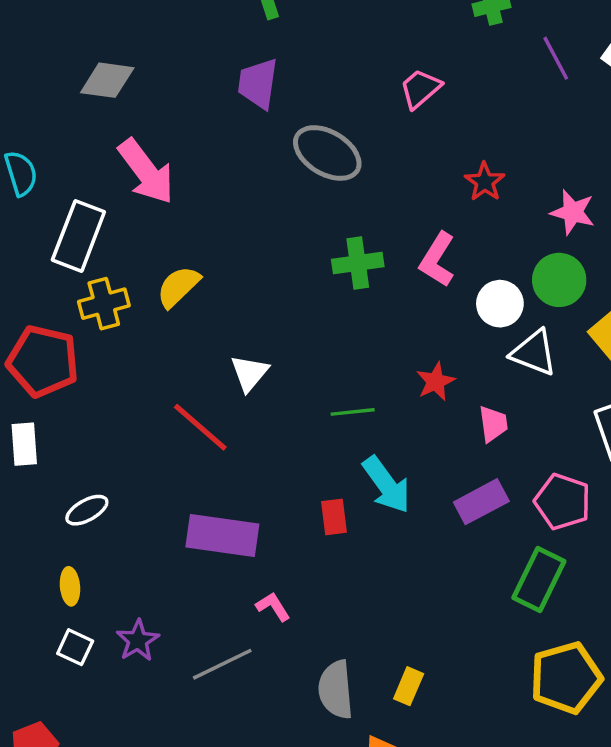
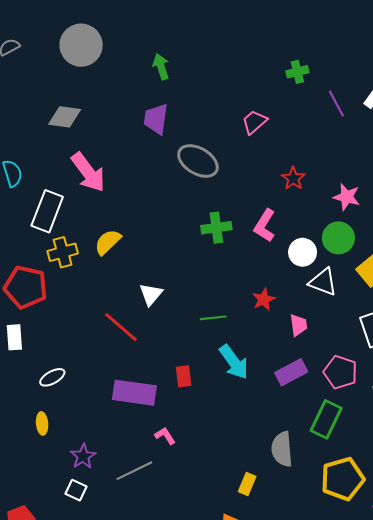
red rectangle: (334, 517) -> (184, 376), moved
white square: (75, 647) -> (76, 490), moved
gray semicircle: (336, 690) -> (282, 449), moved

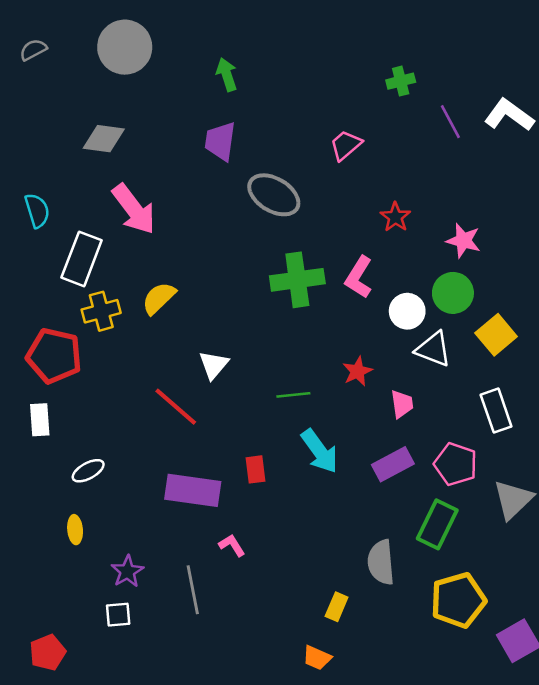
green cross: (216, 228) -> (297, 280), size x1.4
gray line: (134, 471) -> (193, 590), turned -75
white square: (76, 490) -> (118, 615), turned -30

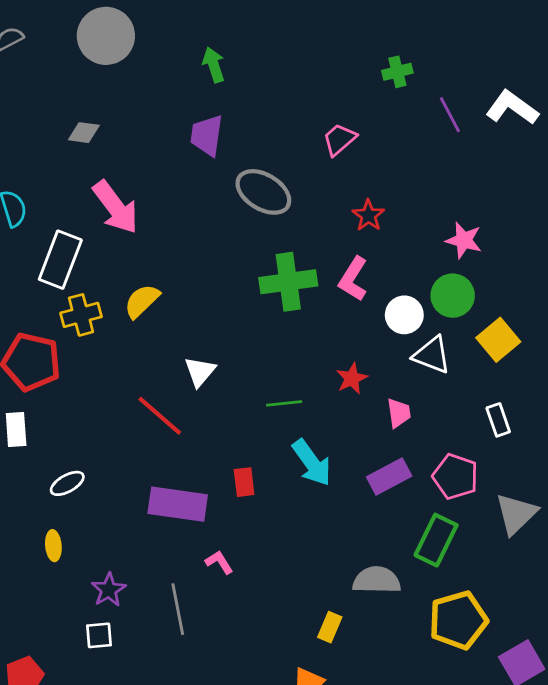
gray diamond: (104, 139) -> (84, 133), size x0.7
red star: (395, 217) -> (368, 215), moved
white rectangle: (496, 411) -> (498, 420), size x0.7
gray semicircle: (381, 562) -> (377, 580), turned 96

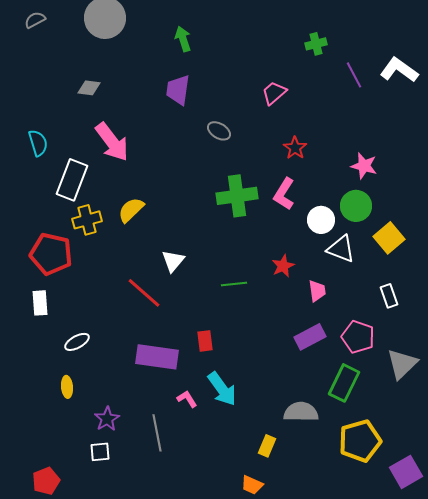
gray ellipse: (263, 192) -> (219, 131), size x0.6
cyan arrow: (312, 463) -> (222, 389), moved

